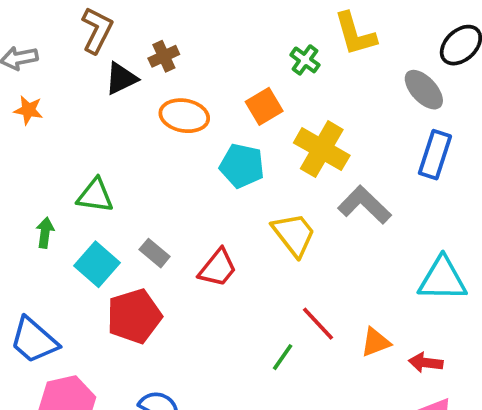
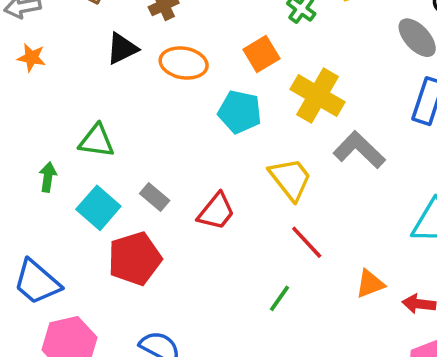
black triangle: (121, 79) -> (122, 49), moved
red line: (318, 324) -> (307, 242), moved

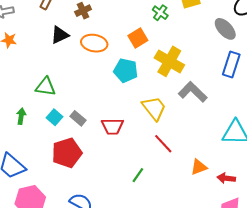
green arrow: (48, 177) -> (21, 116), moved
cyan square: (98, 208) -> (55, 117), moved, size x0.7
red trapezoid: (216, 211) -> (112, 126), turned 50
green line: (280, 298) -> (138, 175), moved

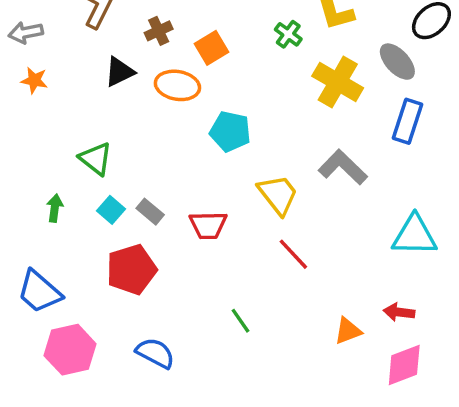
orange square: (138, 38) -> (212, 48), moved
yellow cross: (169, 61) -> (338, 82), moved
green triangle: (45, 87) -> (96, 159), turned 30
orange triangle: (199, 167) -> (348, 331), moved
green line: (138, 175) -> (241, 321), moved, turned -70

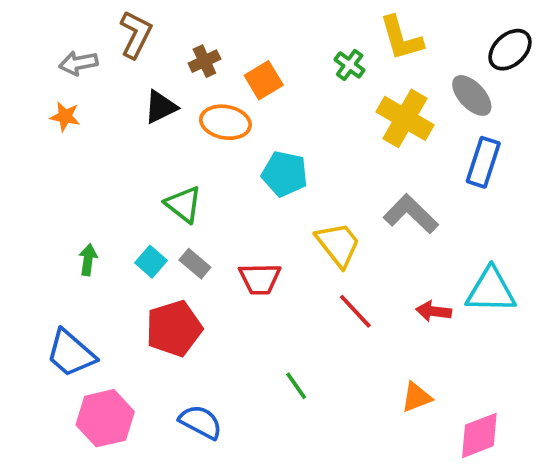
gray arrow: (26, 33) -> (78, 63), moved
green triangle: (96, 159) -> (183, 204), moved
red arrow: (399, 312) -> (434, 311), moved

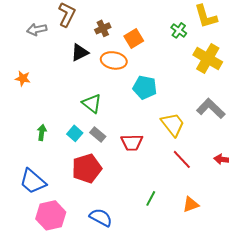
orange star: (65, 116) -> (23, 78), moved
green line: (296, 386) -> (151, 198), turned 63
orange triangle: (416, 397) -> (191, 204), moved

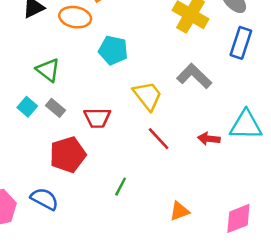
red pentagon: (87, 168) -> (68, 155), moved
orange triangle: (191, 204) -> (179, 211), moved
blue semicircle: (101, 217) -> (44, 199), moved

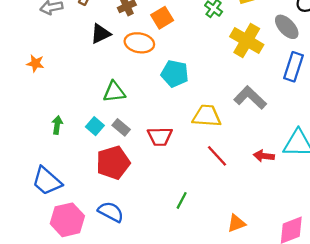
green triangle: (48, 70) -> (114, 92), turned -45
yellow trapezoid: (148, 96) -> (207, 116), turned -48
red pentagon: (68, 155) -> (113, 163), moved

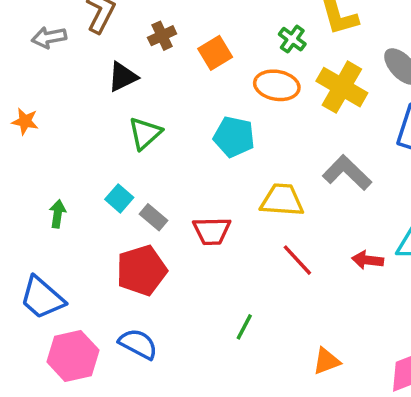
orange ellipse: (139, 43) -> (277, 85), moved
green triangle: (114, 92) -> (145, 133), moved, turned -35
cyan square: (95, 126) -> (119, 198), moved

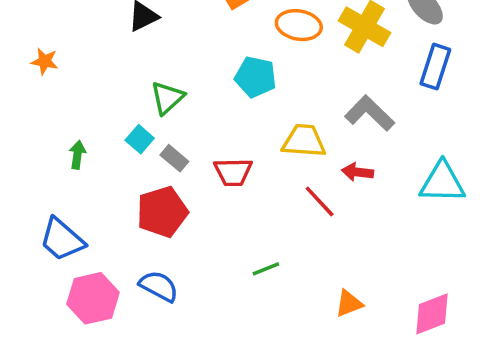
green triangle: (145, 133) -> (167, 98), moved
red arrow: (368, 260) -> (358, 172), moved
green line: (244, 327) -> (266, 269), turned 40

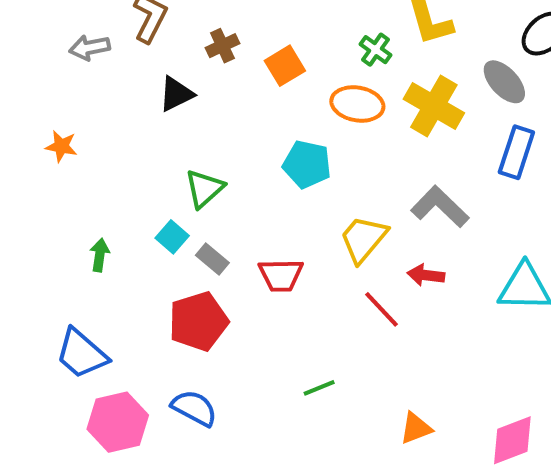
yellow trapezoid: (304, 141) -> (363, 239), turned -54

